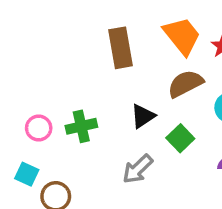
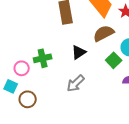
pink circle: (39, 128) -> (22, 68), moved
green square: (180, 138) -> (114, 60), moved

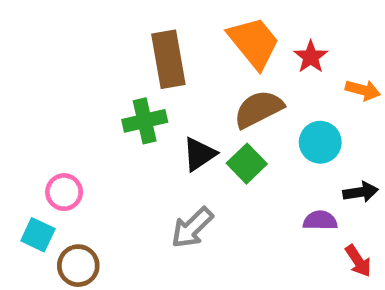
green cross: (43, 58) -> (145, 121), moved
green square: (114, 60) -> (247, 164), moved

